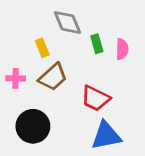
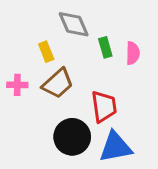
red trapezoid: (95, 98) -> (104, 107), turned -124
black circle: (33, 126) -> (72, 137), moved

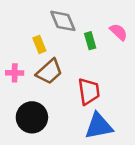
pink semicircle: (133, 53) -> (119, 32), moved, turned -48
black circle: (72, 137) -> (32, 117), moved

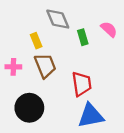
brown trapezoid: (49, 72) -> (45, 66), turned -70

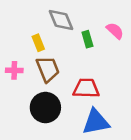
red trapezoid: (82, 84) -> (86, 88), turned -80
black circle: (29, 108) -> (45, 108), moved

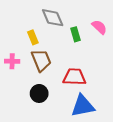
black circle: (45, 108) -> (39, 93), size x0.7

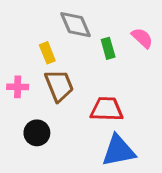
black circle: (39, 93) -> (37, 133), moved

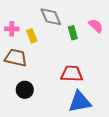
brown trapezoid: (59, 85) -> (16, 58), moved, turned -55
pink cross: (18, 87) -> (12, 29), moved

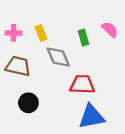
gray diamond: (51, 17) -> (58, 57), moved
yellow rectangle: (32, 36) -> (41, 33), moved

